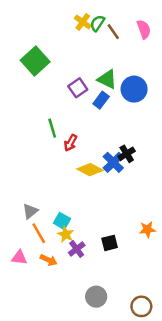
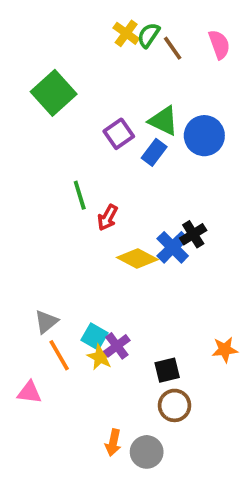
purple cross: (77, 249) -> (117, 346), moved
orange arrow: (49, 260) -> (113, 443), moved, turned 77
brown circle: (141, 306) -> (175, 405), moved

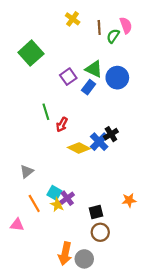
green semicircle: (148, 35) -> (113, 36), moved
brown line: (173, 48) -> (99, 27), turned 32
gray triangle: (46, 322) -> (27, 171), moved
orange arrow: (113, 443) -> (65, 254), size x1.5

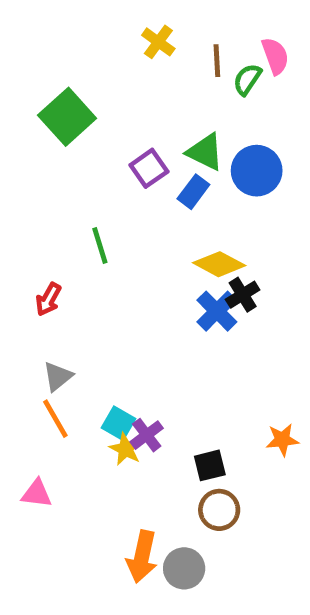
red arrow: (62, 125) -> (48, 299), moved
yellow diamond: (79, 148) -> (219, 264), moved
orange line: (34, 203) -> (55, 419), moved

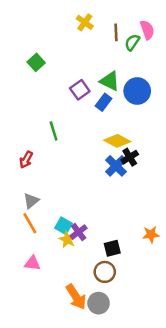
green square: (67, 117) -> (36, 62), size x0.6
pink triangle: (37, 494) -> (32, 263), moved
brown circle: (219, 510) -> (105, 272), moved
orange arrow: (142, 557) -> (76, 297), turned -45

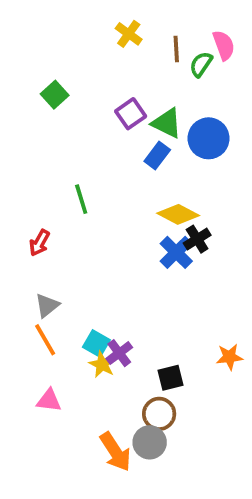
purple square: (80, 90) -> (131, 114), moved
gray circle: (99, 303) -> (150, 442), moved

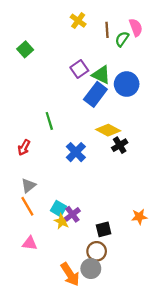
green square: (55, 95) -> (25, 49), moved
blue rectangle: (157, 155) -> (95, 94), size x1.5
blue cross: (176, 252) -> (76, 152), moved

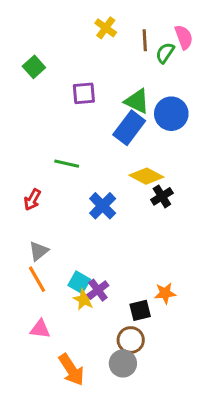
purple square: (79, 69) -> (84, 93), moved, turned 30
green line: (49, 121) -> (67, 164), turned -60
orange star: (139, 217) -> (165, 293), moved
orange arrow: (70, 274) -> (71, 370), moved

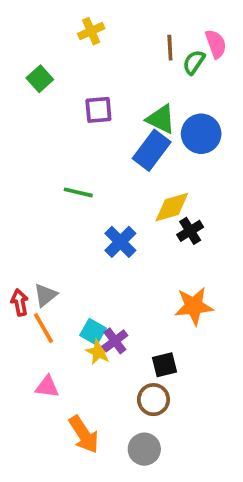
yellow cross: (106, 28) -> (91, 31), moved, turned 30
yellow diamond: (146, 176) -> (172, 207), turned -44
red arrow: (32, 200) -> (20, 302), moved, turned 140
orange star: (165, 293) -> (194, 306), moved, size x1.5
gray circle: (123, 363) -> (144, 449), moved

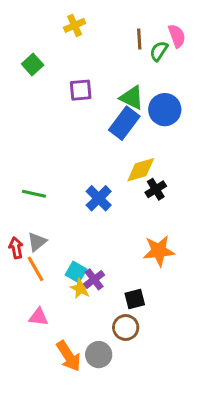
green line: (78, 192) -> (34, 194), moved
gray circle: (144, 449) -> (99, 355), moved

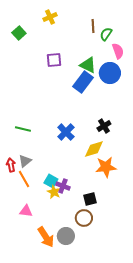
pink semicircle: (177, 36) -> (118, 51), moved
green square: (33, 64) -> (19, 33), moved
yellow diamond: (141, 170) -> (94, 149), moved
purple cross: (94, 279) -> (63, 186), turned -32

